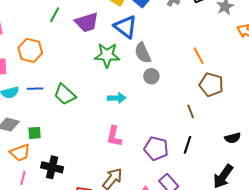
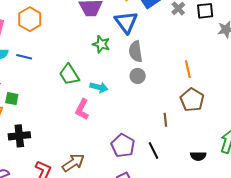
green star: (107, 55) -> (101, 44), size x0.7
green trapezoid: (65, 94) -> (69, 74), moved
pink L-shape: (114, 136) -> (82, 109), moved
black line: (187, 145) -> (153, 150), turned -60
black cross: (52, 167) -> (19, 136), turned -35

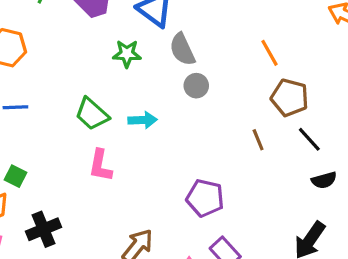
green square: (12, 99) -> (16, 176), turned 32
pink L-shape: (82, 109) -> (100, 165), moved
black line: (153, 150) -> (309, 139), moved

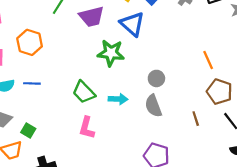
gray semicircle: (182, 49) -> (153, 106), moved
green star: (127, 54) -> (111, 53), size x1.4

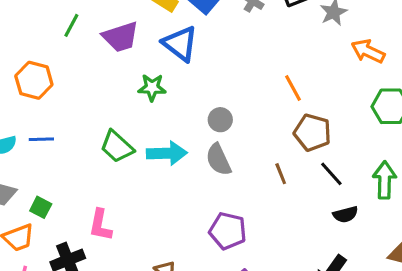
green star: (111, 53) -> (152, 87), size x0.7
cyan arrow: (118, 99) -> (167, 153), size x1.4
pink L-shape: (87, 128) -> (100, 225), moved

